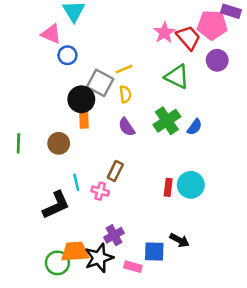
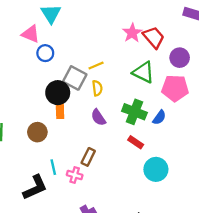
pink pentagon: (212, 25) -> (175, 88), moved
green cross: (167, 121) -> (134, 112), turned -35
red rectangle: (168, 187) -> (136, 142), moved, turned -63

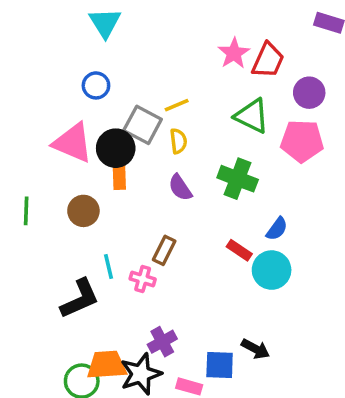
pink triangle: (31, 34) -> (73, 143), moved, size x1.4
red trapezoid: (154, 37) -> (268, 60), turned 65
blue semicircle: (159, 117) -> (277, 229), moved
red rectangle: (136, 142) -> (239, 250), moved

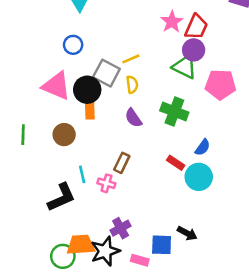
purple circle: (309, 93) -> (194, 50), moved

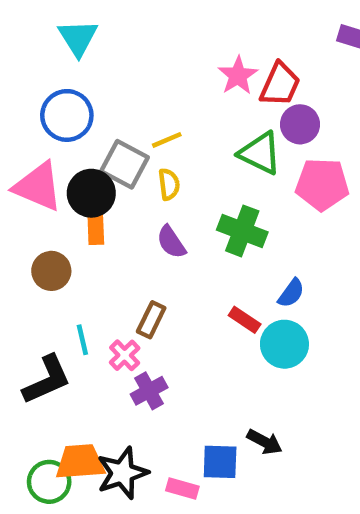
blue circle: (73, 45) -> (67, 115), size x1.5
purple circle: (194, 50) -> (300, 124), moved
pink cross: (106, 183) -> (125, 355), turned 30
purple cross: (121, 228) -> (149, 391), moved

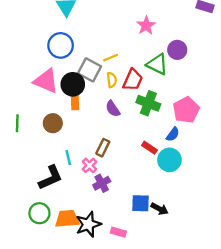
red trapezoid: (280, 84) -> (133, 80), moved
pink pentagon: (322, 184) -> (186, 110), moved, turned -30
blue square: (220, 462) -> (141, 203), moved
green circle: (49, 482) -> (39, 213), moved

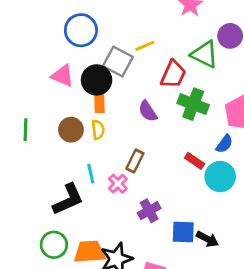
yellow semicircle: (112, 80) -> (98, 130), moved
pink triangle: (46, 81) -> (62, 76), size x0.7
purple cross: (102, 183) -> (149, 211), moved

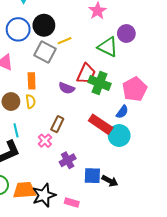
red trapezoid: (173, 74) -> (86, 74), moved
black circle: (97, 80) -> (44, 25), moved
purple semicircle: (148, 111) -> (67, 88), turned -35
red rectangle: (195, 161) -> (101, 124), size x1.6
cyan line: (91, 174) -> (16, 130), moved

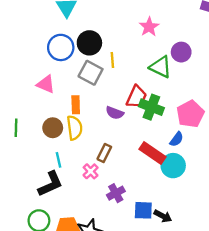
yellow line: (65, 41) -> (112, 60), turned -72
yellow semicircle: (31, 102) -> (75, 128), size x1.5

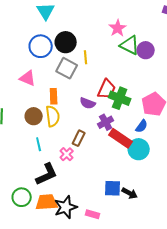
green triangle: (161, 67) -> (130, 45), moved
black L-shape: (50, 184) -> (47, 174), moved
purple cross: (116, 193) -> (106, 122), moved

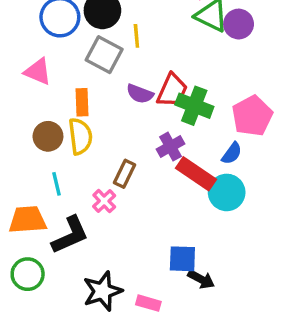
purple semicircle: (88, 103) -> (140, 94), moved
black arrow: (130, 193) -> (201, 279), moved
orange trapezoid: (47, 202) -> (28, 220), moved

